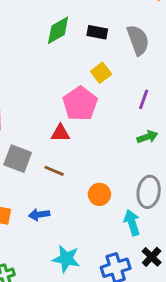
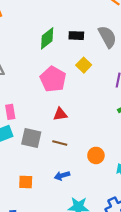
pink pentagon: (80, 104) -> (53, 79), moved
blue arrow: (39, 215) -> (62, 176), moved

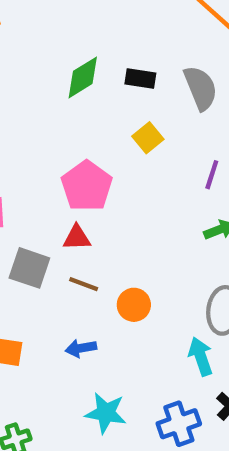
pink pentagon: (53, 79) -> (87, 186), moved
red triangle: (60, 114) -> (77, 238), moved
orange circle: (96, 155) -> (134, 305), moved

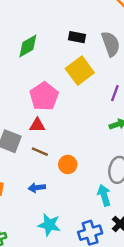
green diamond: (83, 77) -> (28, 46), moved
yellow square: (148, 138) -> (80, 71), size x1.6

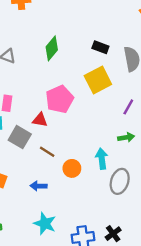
green diamond: (28, 46) -> (52, 48), turned -30
red triangle: (37, 125) -> (40, 120), moved
cyan arrow: (104, 195) -> (102, 159), moved

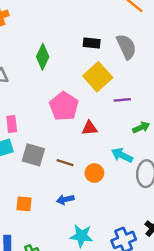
purple line: (128, 107) -> (122, 100), moved, turned 70
red triangle: (40, 120) -> (90, 128), moved
cyan arrow: (102, 159) -> (122, 155), turned -42

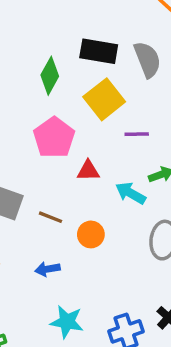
black rectangle: (92, 43) -> (99, 51), size x1.5
green diamond: (43, 57) -> (50, 76), moved
cyan arrow: (122, 155) -> (131, 193), moved

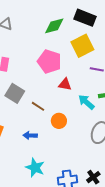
green diamond: (50, 76) -> (54, 26), turned 35
pink pentagon: (54, 138) -> (49, 62), turned -30

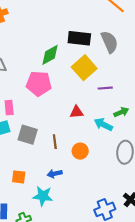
pink pentagon: (49, 62) -> (39, 84), moved
brown line: (38, 106) -> (55, 142), turned 64
cyan star: (35, 168) -> (43, 196), moved

